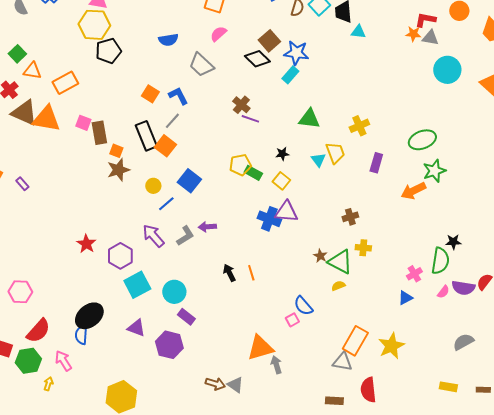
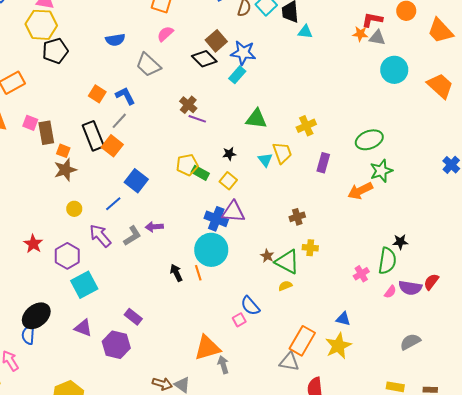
yellow circle: (153, 186) -> (74, 209), moved
cyan circle: (174, 292) -> (211, 250), moved, size x1.4
blue triangle: (405, 298) -> (343, 319), moved, turned 42

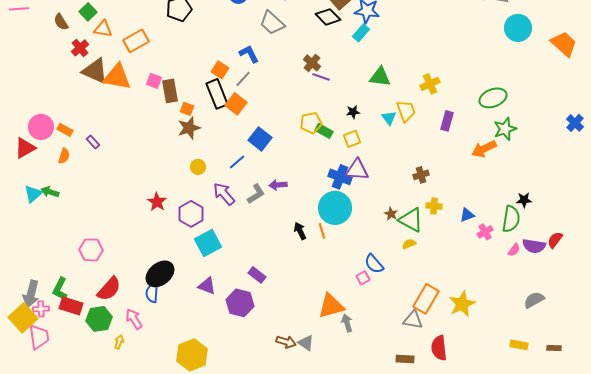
orange square: (97, 94) -> (220, 70), moved
yellow square: (228, 181) -> (352, 139), turned 30
blue triangle: (343, 319) -> (467, 215), moved, turned -35

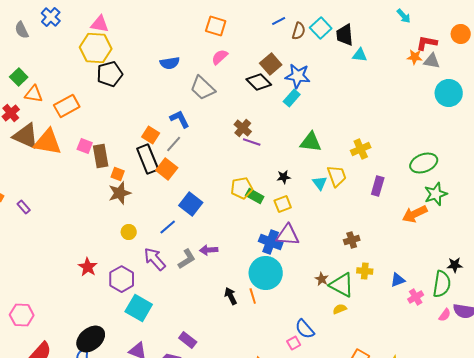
cyan square: (208, 243) -> (139, 308), turned -32

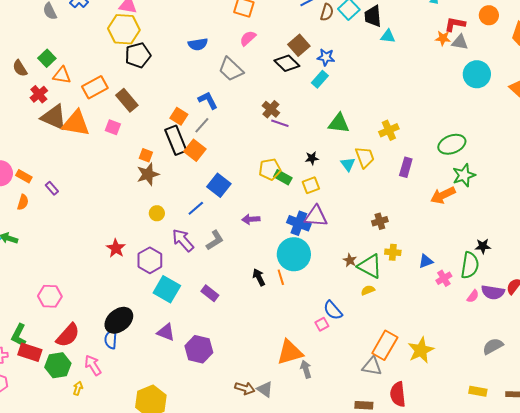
blue star: (298, 76) -> (326, 57), size x0.7
brown rectangle: (101, 156) -> (127, 100), moved, turned -30
purple arrow: (209, 250) -> (251, 219), moved
purple rectangle: (188, 340) -> (210, 293), moved

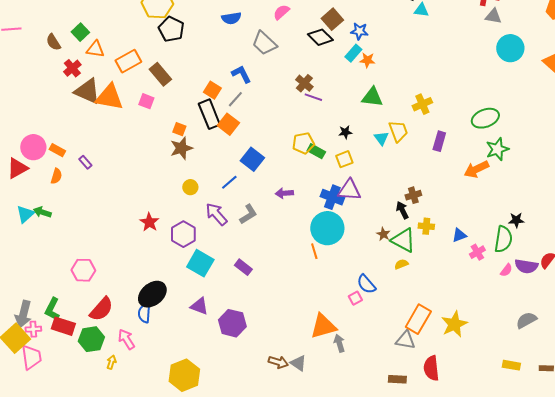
orange star: (443, 38) -> (367, 60), moved
black pentagon: (138, 55) -> (171, 29), turned -30
black arrow: (259, 277) -> (402, 210), moved

